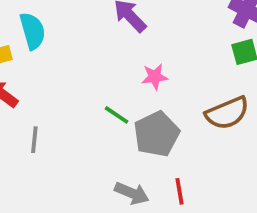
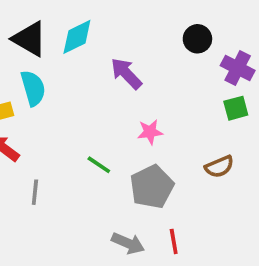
brown semicircle: (227, 113) -> (219, 167), size x0.7
green line: (117, 115) -> (99, 165), moved

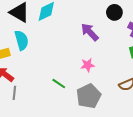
purple arrow: (126, 73) -> (90, 32), moved
gray line: (35, 192) -> (14, 93), moved

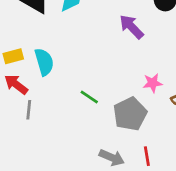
cyan semicircle: (22, 40) -> (44, 62), moved
pink star: (88, 65) -> (153, 83), moved

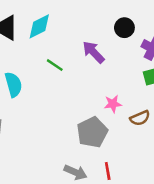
green line: (89, 97) -> (55, 65), moved

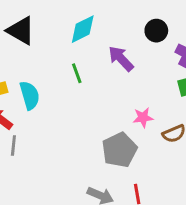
cyan diamond: (39, 26) -> (83, 29), moved
green line: (55, 65) -> (77, 73), turned 36

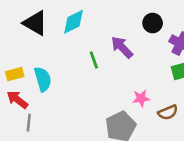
cyan diamond: (83, 29) -> (73, 22), moved
green line: (77, 73) -> (94, 60), moved

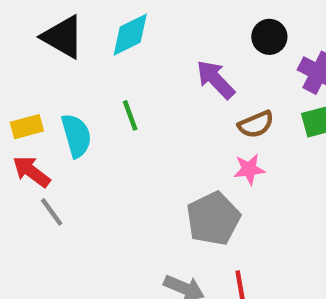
green line: (94, 60) -> (130, 115), moved
brown semicircle: (168, 112) -> (256, 124), moved
gray line: (29, 123) -> (52, 212), turned -42

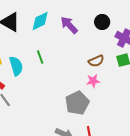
purple arrow: (216, 79) -> (69, 25), moved

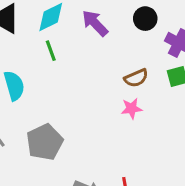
green line: (40, 57) -> (51, 51), moved
gray pentagon: (77, 103) -> (45, 142), moved

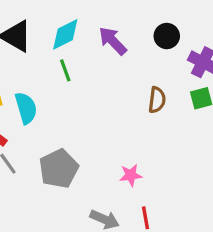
brown semicircle: (136, 78) -> (157, 100), turned -60
pink star: (132, 108) -> (131, 175), moved

